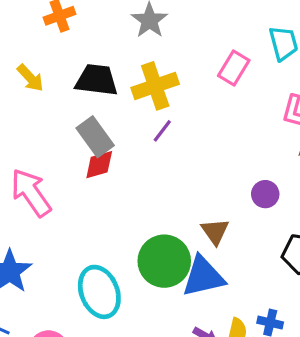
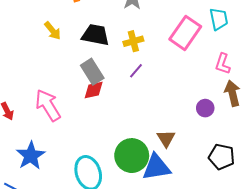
pink rectangle: (234, 68) -> (185, 33), size x1.5
yellow cross: (155, 86) -> (133, 41), size x0.7
purple circle: (265, 194) -> (205, 108), moved

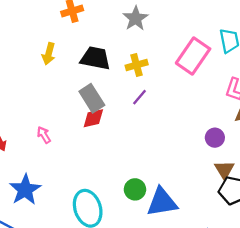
yellow arrow: (53, 31) -> (49, 54), turned 54
pink arrow: (48, 105) -> (44, 135), size x0.5
brown triangle: (166, 138) -> (224, 170), moved
green circle: (132, 156) -> (135, 189), size x0.6

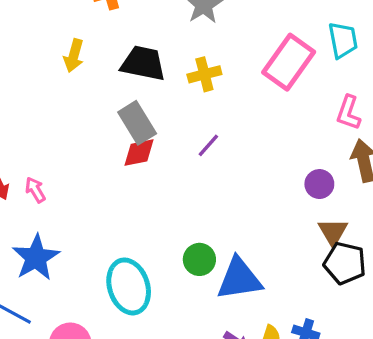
purple line: (140, 97) -> (208, 145), moved
pink arrow: (44, 135) -> (35, 190), moved

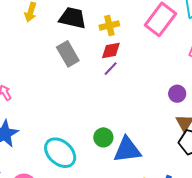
red diamond: (139, 153) -> (111, 51), moved
cyan ellipse: (129, 286) -> (60, 153), turned -32

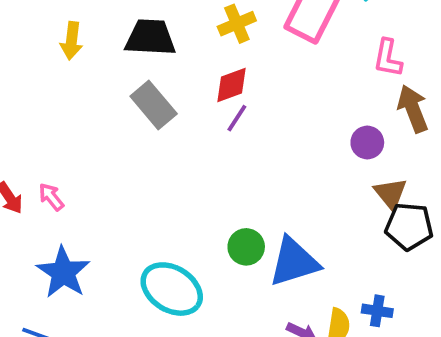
yellow cross: (109, 26) -> (237, 24), moved

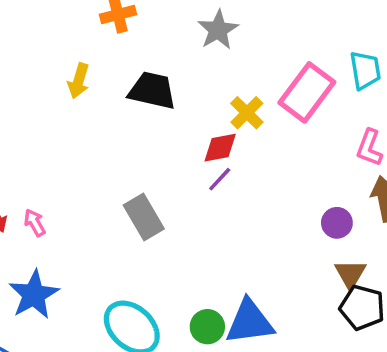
yellow cross: (237, 24) -> (247, 113), moved, turned -32
gray rectangle: (154, 105) -> (144, 217), moved
green circle: (246, 247) -> (207, 327), moved

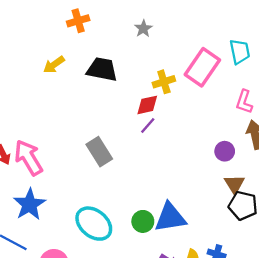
gray star: (218, 30) -> (143, 29), size x0.7
yellow arrow: (79, 81) -> (54, 65), turned 40
yellow cross: (247, 113) -> (164, 82), turned 30
pink arrow: (35, 223) -> (29, 158), size x2.0

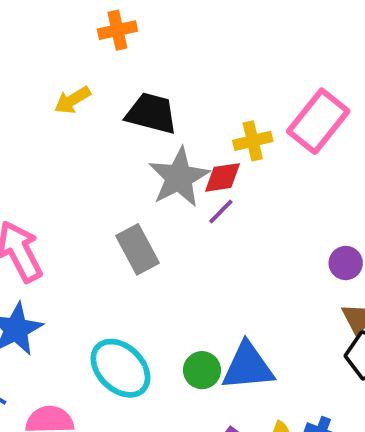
gray star: (143, 29) -> (179, 177), moved, size x2.0

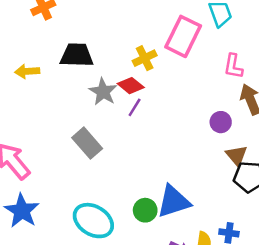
yellow arrow: (72, 100) -> (27, 71), moved, turned 40
gray star: (179, 177) -> (103, 92), size x0.7
red diamond: (222, 177) -> (131, 86), turned 60

